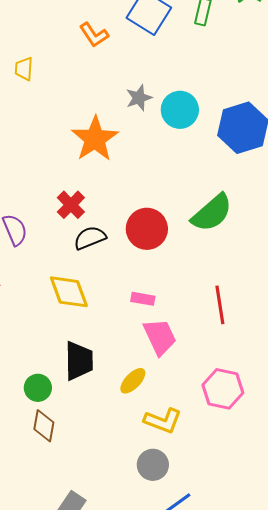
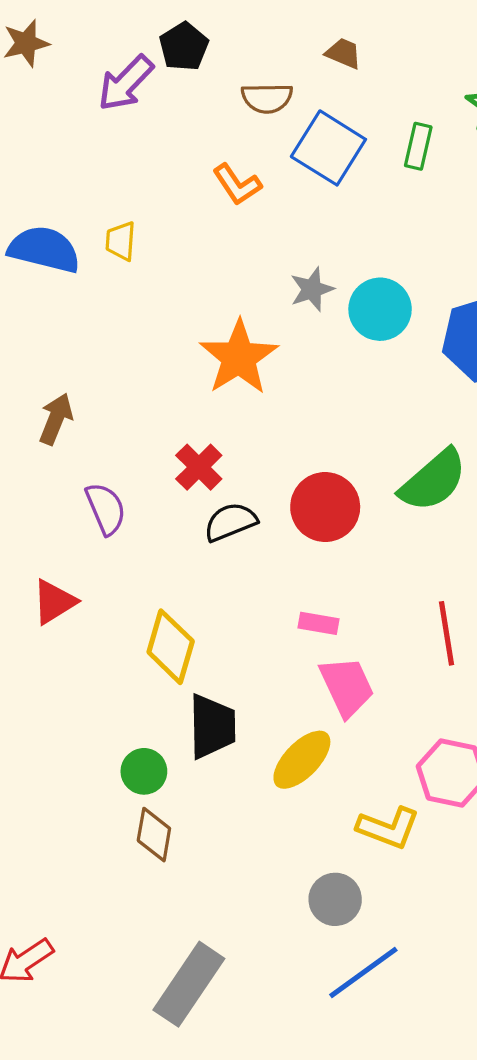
yellow diamond: (69, 292) -> (171, 647), moved, turned 36
yellow ellipse: (133, 381) -> (302, 760), size x1.4
yellow L-shape: (163, 421) -> (388, 828), moved

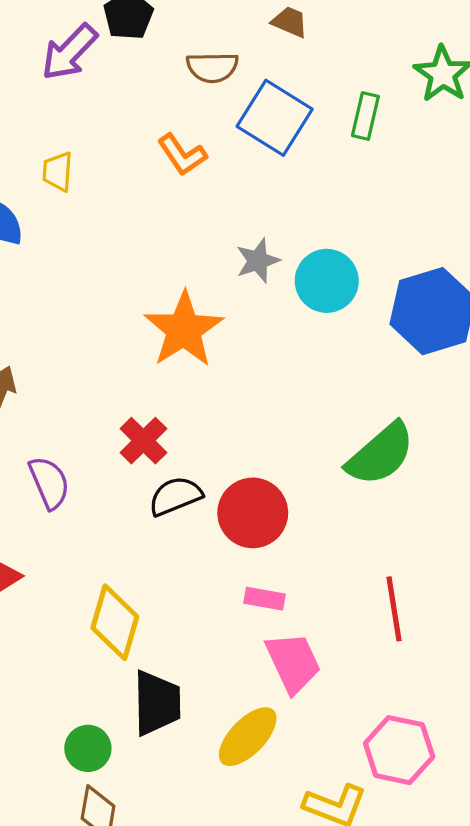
yellow trapezoid: (121, 241) -> (58, 172), moved
red circle: (325, 507) -> (253, 513), moved

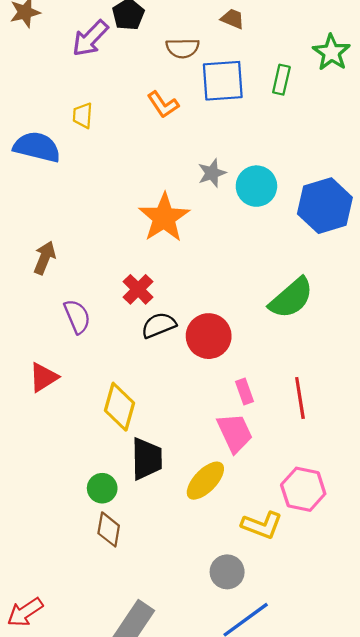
blue square: (275, 118) -> (223, 81), turned -36
pink rectangle: (265, 599) -> (245, 391), moved, turned 60

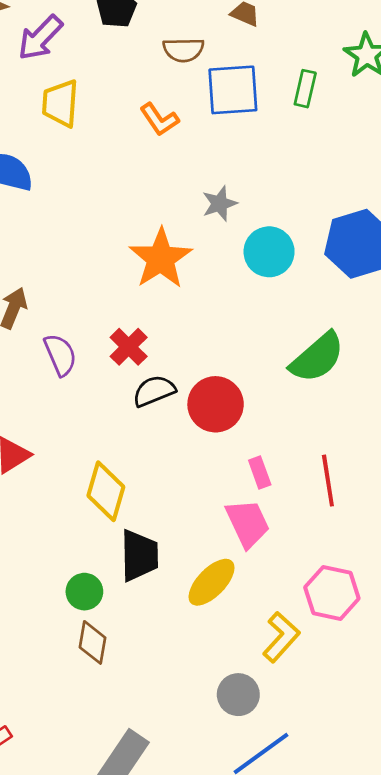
purple arrow: (90, 38) -> (40, 38), moved
yellow trapezoid: (83, 115) -> (60, 103), moved, size x1.5
cyan circle: (256, 186) -> (269, 252), moved
purple semicircle: (77, 317) -> (60, 355), moved
yellow L-shape: (262, 525) -> (281, 637), turned -69

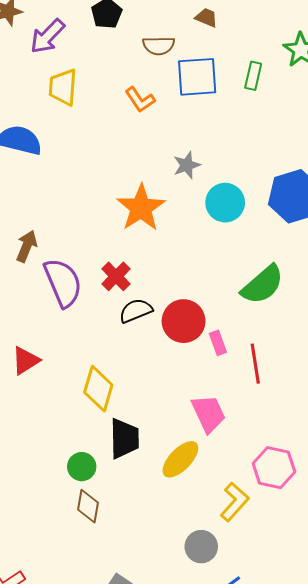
purple semicircle: (60, 355) -> (63, 283), size x1.5
pink rectangle: (260, 473) -> (218, 343), moved
red line: (328, 481) -> (255, 364), moved

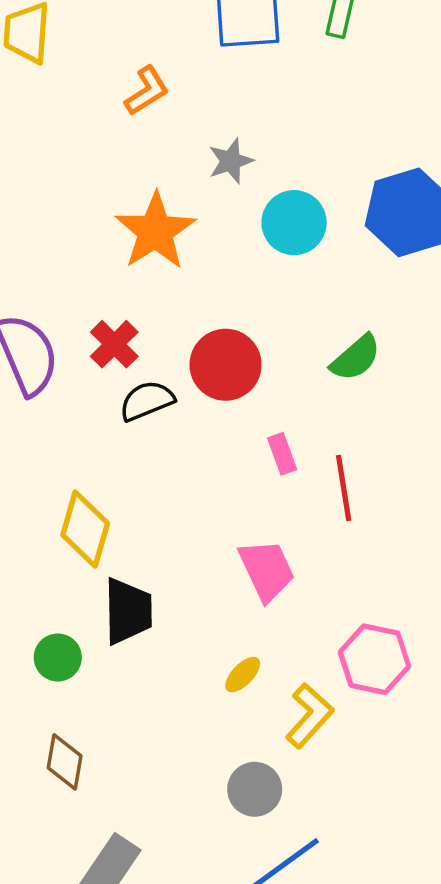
orange L-shape: (140, 100) -> (147, 91), moved, turned -88
green semicircle: (263, 285) -> (356, 358), size x0.7
red circle: (184, 321) -> (226, 365), moved
yellow ellipse: (180, 459) -> (243, 675), moved, size x0.6
brown diamond: (88, 506) -> (65, 762), moved

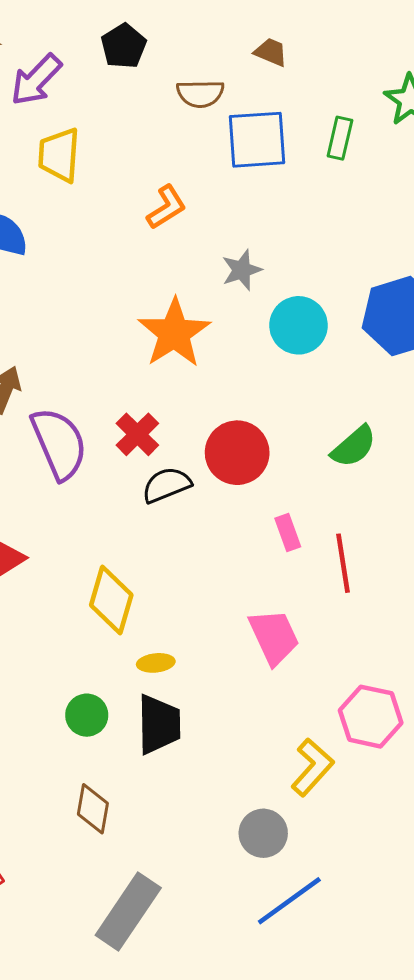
black trapezoid: (128, 611) -> (159, 724), moved
yellow ellipse: (243, 675) -> (156, 663), moved, turned 40

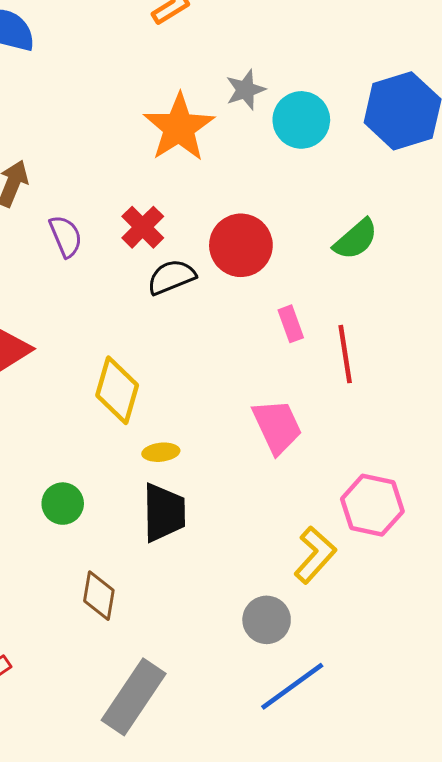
gray star: (242, 270) -> (245, 90), moved
purple semicircle: (59, 443) -> (66, 236), size x0.6
green circle: (87, 715) -> (63, 504), moved

